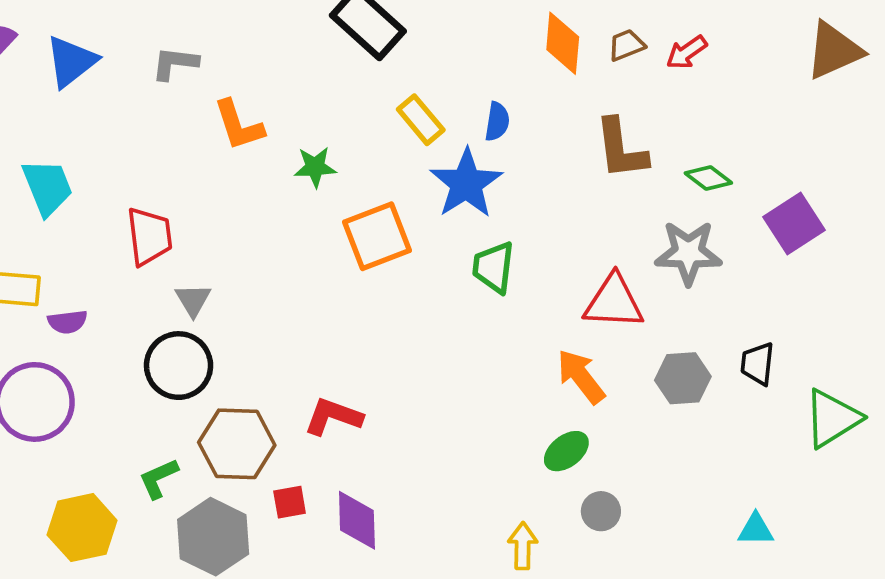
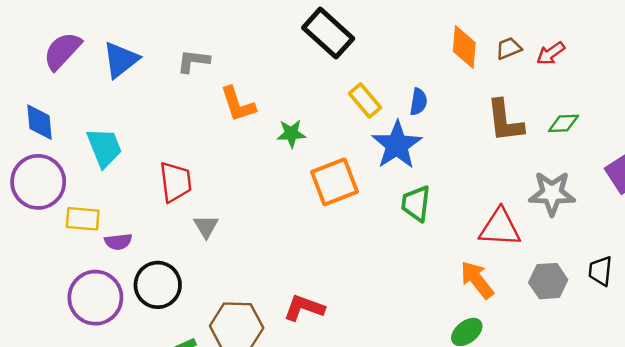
green diamond: (708, 178) -> (563, 123), moved, turned -40
black circle: (179, 366) -> (158, 285), moved

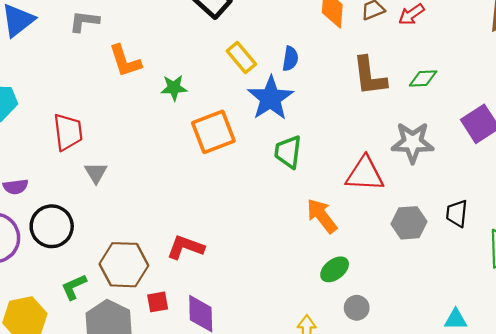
orange arrow: (477, 280) -> (322, 216), moved

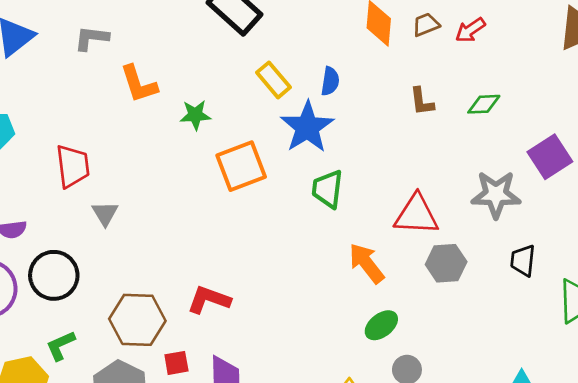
brown L-shape: (369, 76) -> (422, 101), size x0.6
gray star: (413, 142) -> (496, 194), moved
gray hexagon: (409, 223) -> (446, 263), moved
green L-shape: (74, 287) -> (61, 345), moved

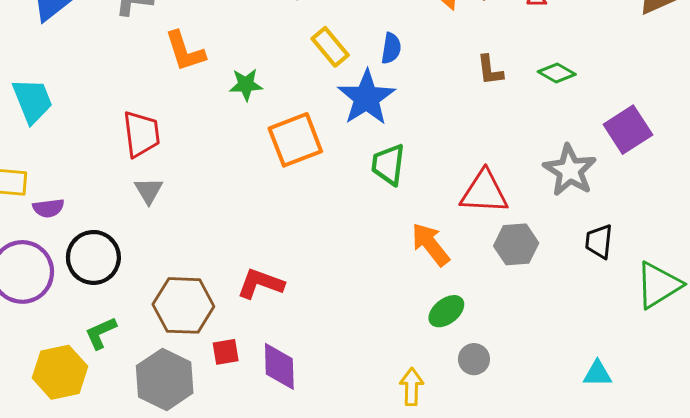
green diamond: (484, 104) -> (557, 73), turned 32
red trapezoid: (73, 166) -> (141, 134), moved
gray star: (496, 194) -> (570, 170), turned 30

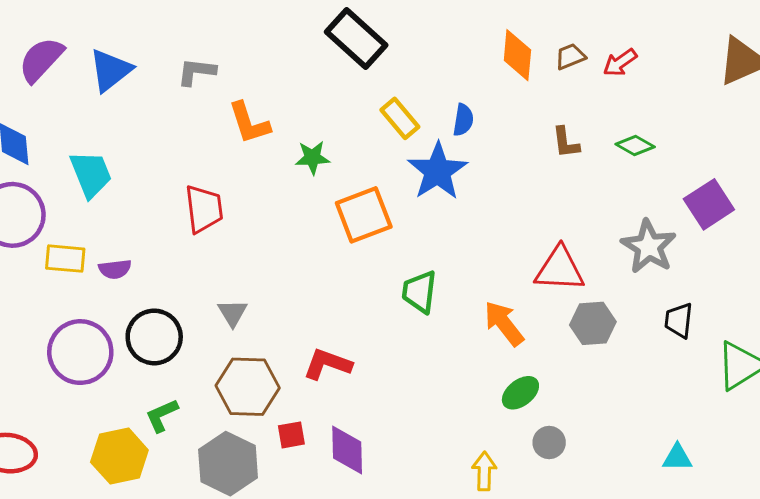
green trapezoid: (388, 164) -> (419, 292), moved
gray triangle: (149, 191) -> (233, 313), moved
purple semicircle: (48, 208) -> (115, 269), moved

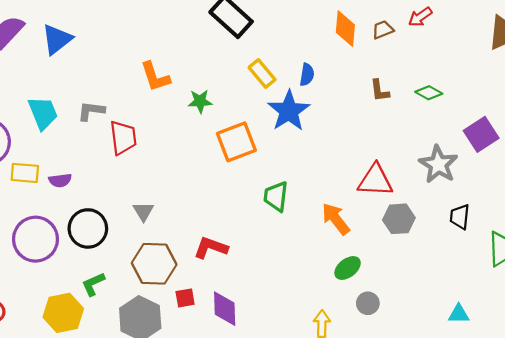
red arrow: (620, 63) -> (420, 17), moved
gray L-shape: (196, 72) -> (91, 111), moved

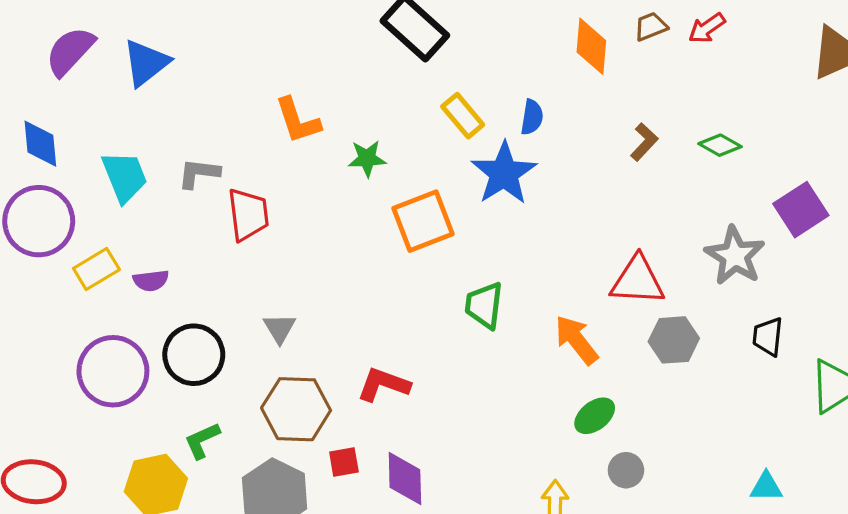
brown trapezoid: (383, 30) -> (651, 26), moved
brown L-shape: (380, 91) -> (644, 142), turned -130
yellow rectangle: (25, 173) -> (96, 269), turned -36

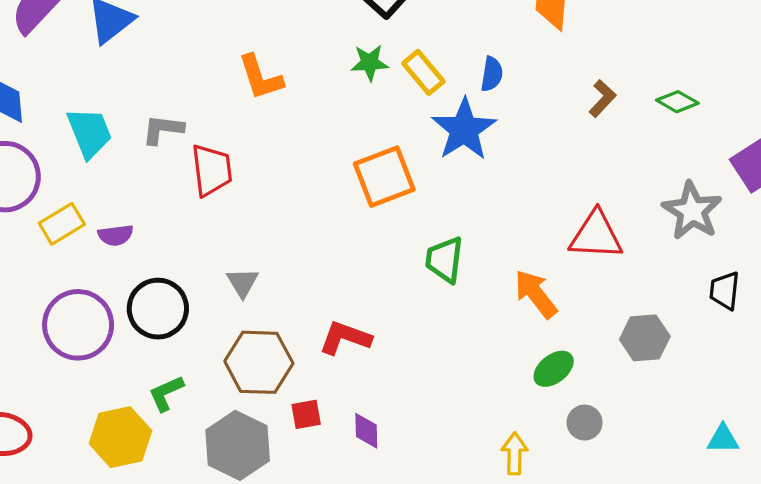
green star: (367, 158) -> (370, 63), moved
gray hexagon: (674, 340) -> (645, 338), moved
purple diamond: (405, 478) -> (366, 431), size x0.7

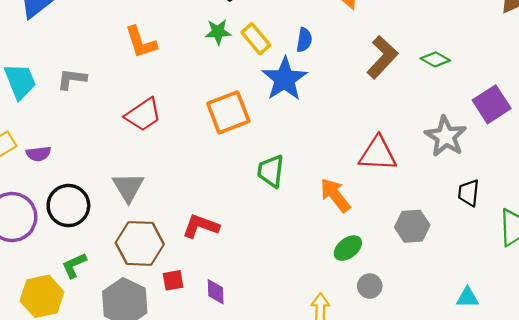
brown L-shape: (602, 98) -> (382, 57), size x1.6
red trapezoid: (212, 170) -> (143, 115), moved, turned 63
gray triangle: (243, 282) -> (128, 187), size x1.4

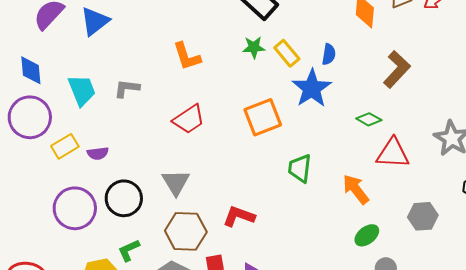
green diamond: (435, 59) -> (369, 119), moved

